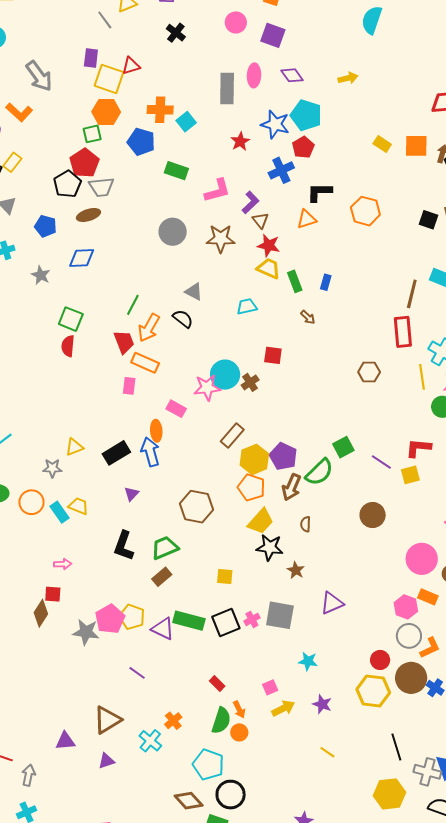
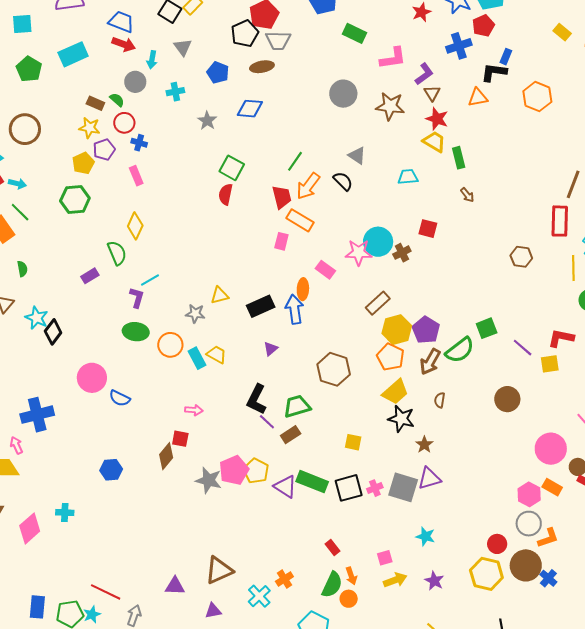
blue rectangle: (326, 282) -> (506, 57), moved
purple triangle: (332, 603) -> (429, 478), moved
purple line: (137, 673) -> (267, 422), moved

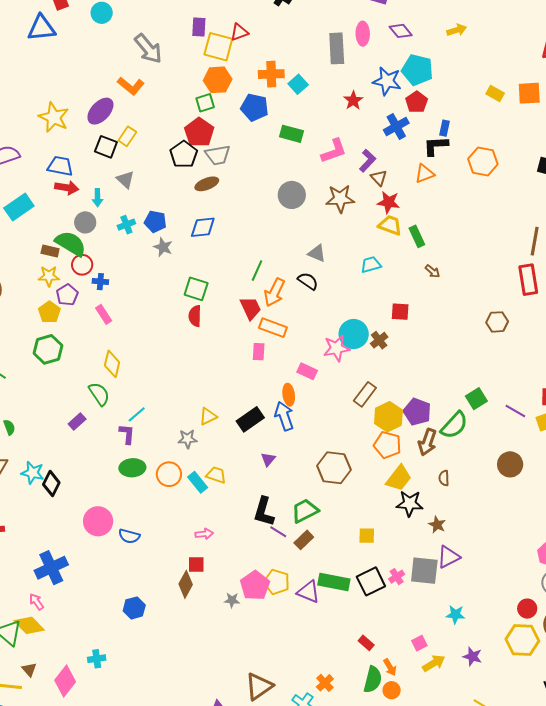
blue pentagon: (218, 73) -> (155, 222), moved
green semicircle: (117, 100) -> (71, 244), size x2.0
gray star: (209, 480) -> (232, 600), size x0.6

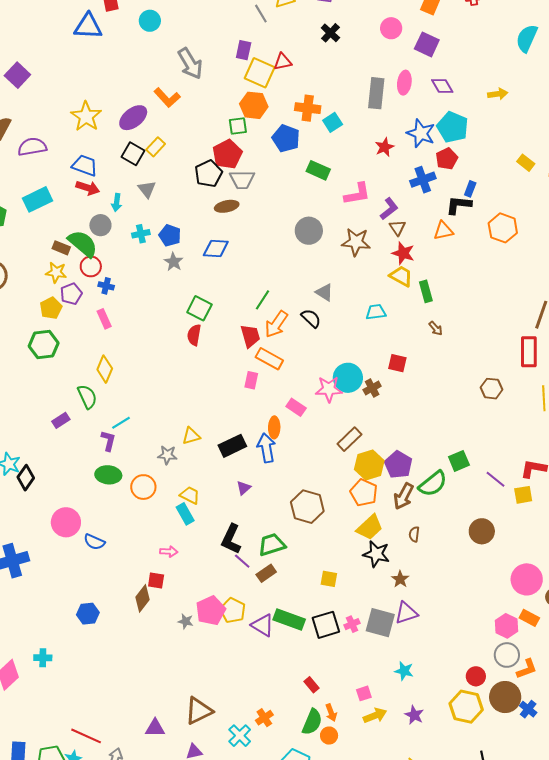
cyan rectangle: (198, 482) -> (185, 514), moved

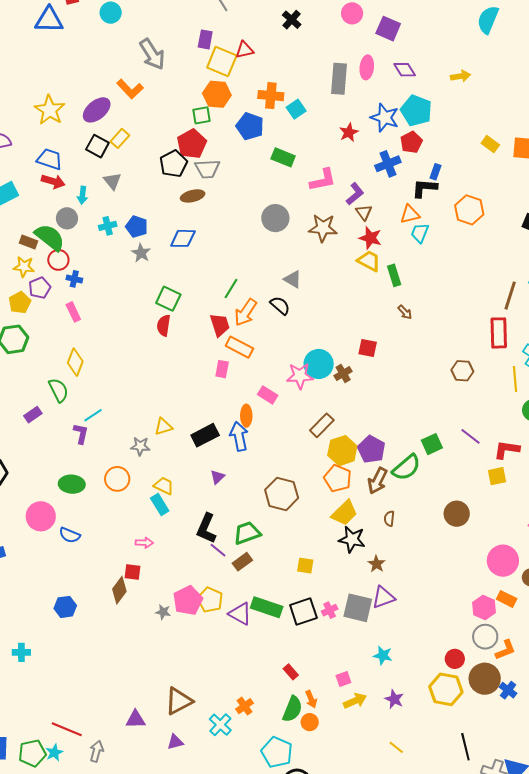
cyan trapezoid: (376, 312) -> (420, 233), moved, turned -60
green ellipse: (108, 475) -> (72, 484), moved
purple line: (495, 479) -> (470, 436), moved

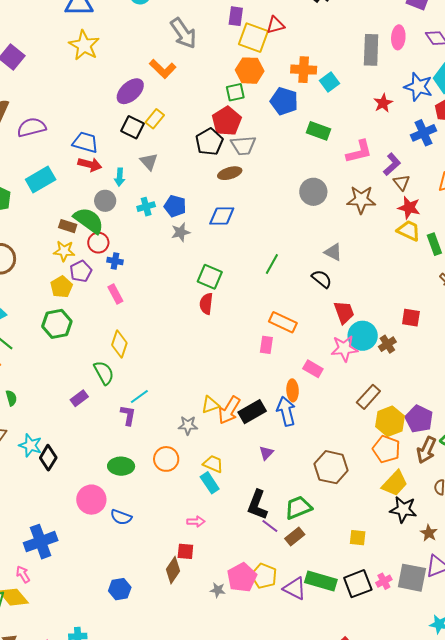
yellow star: (50, 110) -> (84, 45), moved
gray star: (141, 253) -> (181, 232), turned 30
orange arrow: (246, 312) -> (229, 410), moved
red trapezoid: (220, 325) -> (344, 312), moved

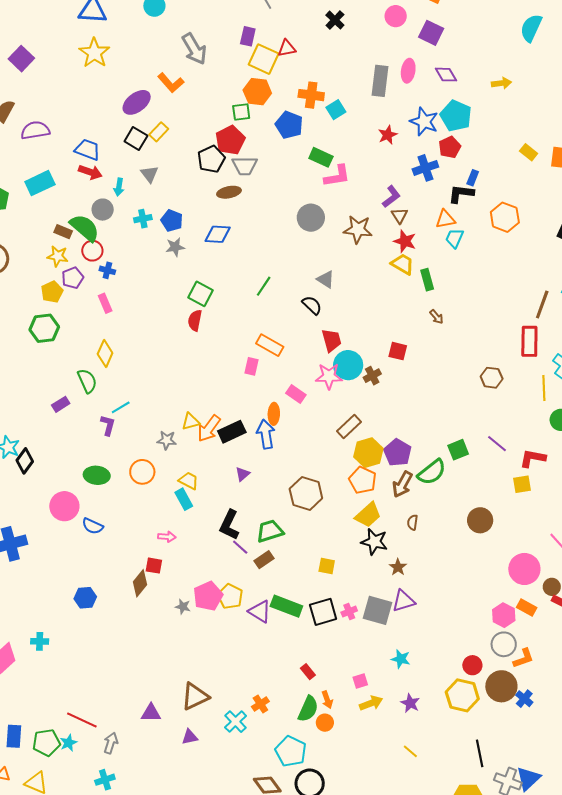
pink L-shape: (359, 152) -> (337, 176), moved

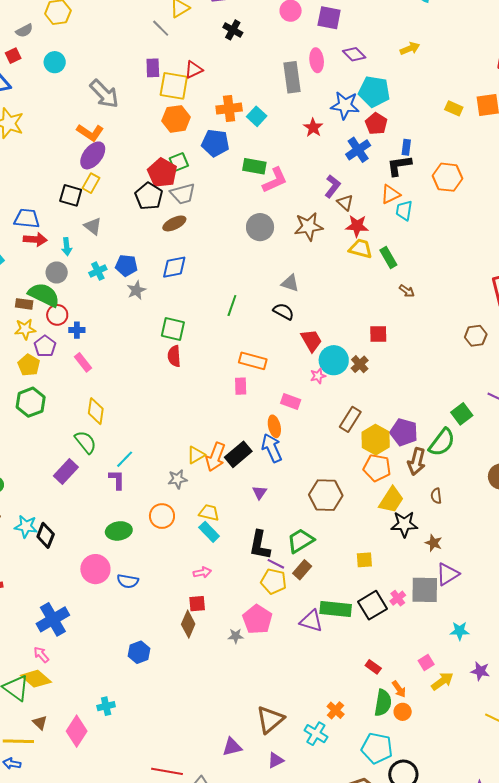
purple ellipse: (137, 102) -> (93, 155), moved
green square: (241, 112) -> (179, 162), moved
pink star: (329, 376) -> (318, 376), size x0.6
purple rectangle: (61, 404) -> (66, 472), size x1.4
yellow pentagon: (230, 596) -> (274, 581), moved

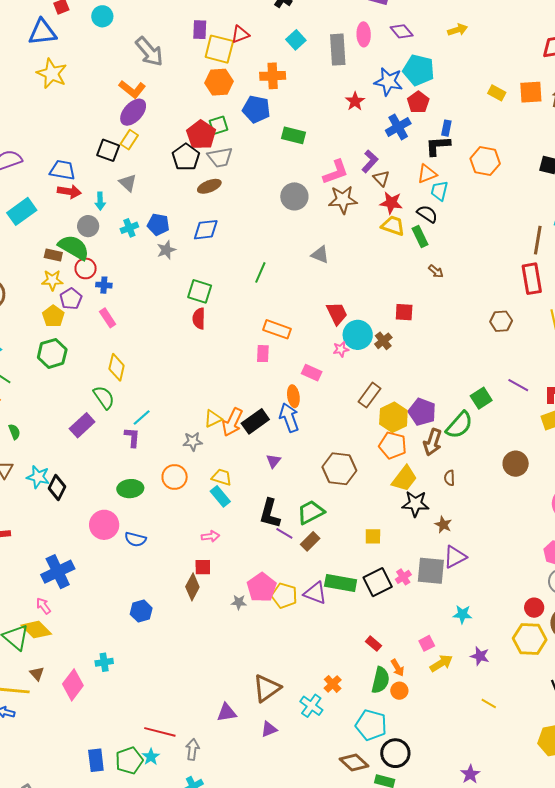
cyan square: (257, 116) -> (296, 40), moved
pink L-shape: (275, 180) -> (336, 172), moved
black semicircle: (283, 311) -> (427, 214), moved
yellow pentagon: (274, 581) -> (284, 596), moved

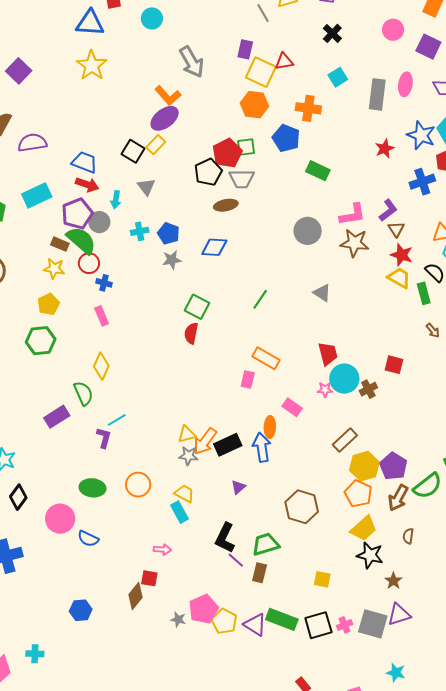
purple pentagon: (71, 299) -> (77, 214), moved, size x1.4
gray star: (193, 441) -> (188, 456), moved
black diamond: (57, 487) -> (18, 497), moved
brown rectangle: (310, 541) -> (260, 573), turned -42

